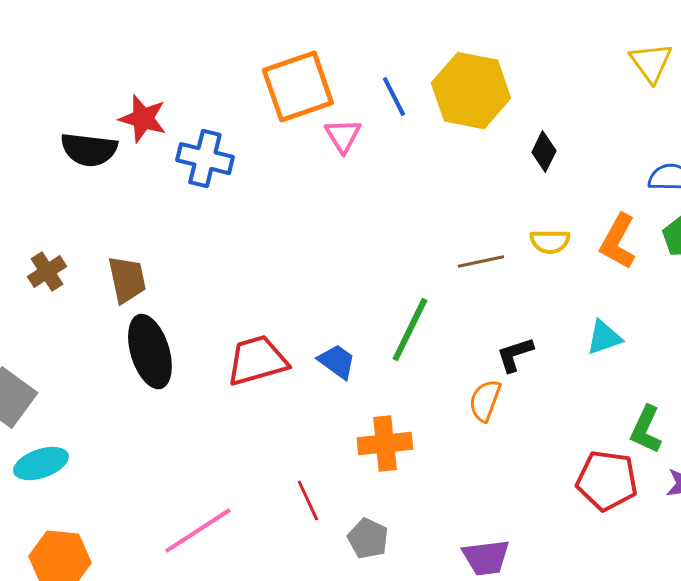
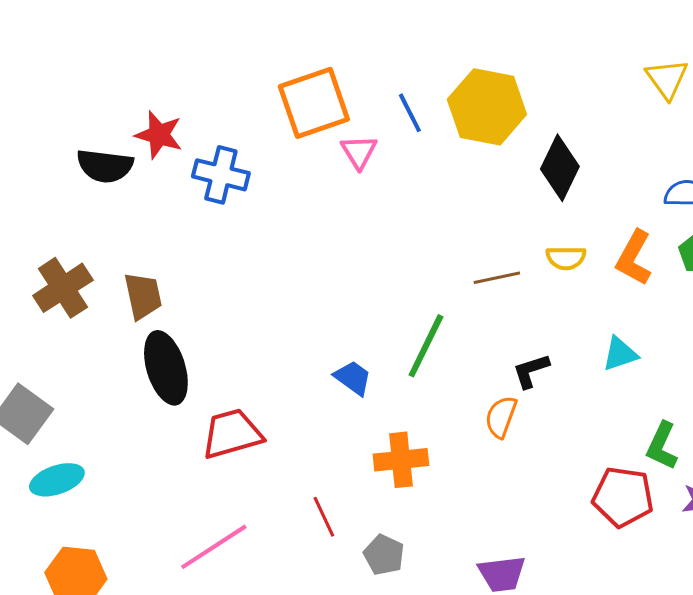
black diamond: (544, 152) -> (560, 168), size x1.6
brown cross: (47, 272) -> (63, 288), size x1.5
red trapezoid: (257, 361) -> (232, 434), moved

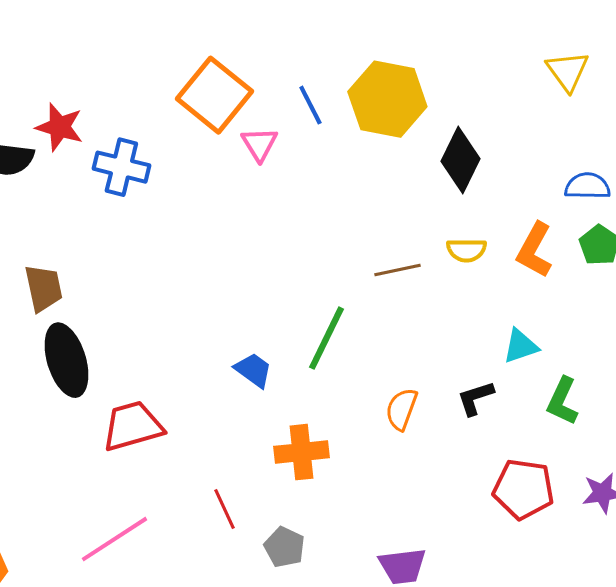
orange square: (314, 103) -> (214, 95), turned -32
black L-shape: (531, 371) -> (475, 398), moved
green L-shape: (662, 446) -> (562, 401), moved

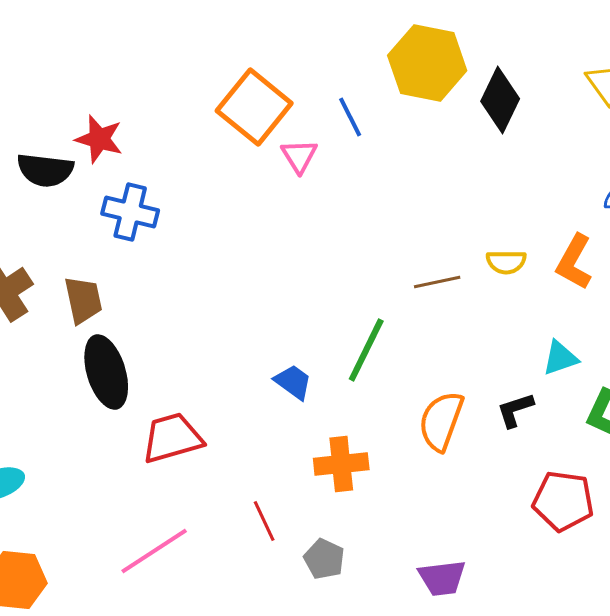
yellow hexagon: (387, 99) -> (427, 63), moved
black diamond: (460, 160) -> (500, 100), moved
blue cross: (121, 167) -> (130, 212), moved
orange semicircle: (401, 409) -> (441, 421), size x1.4

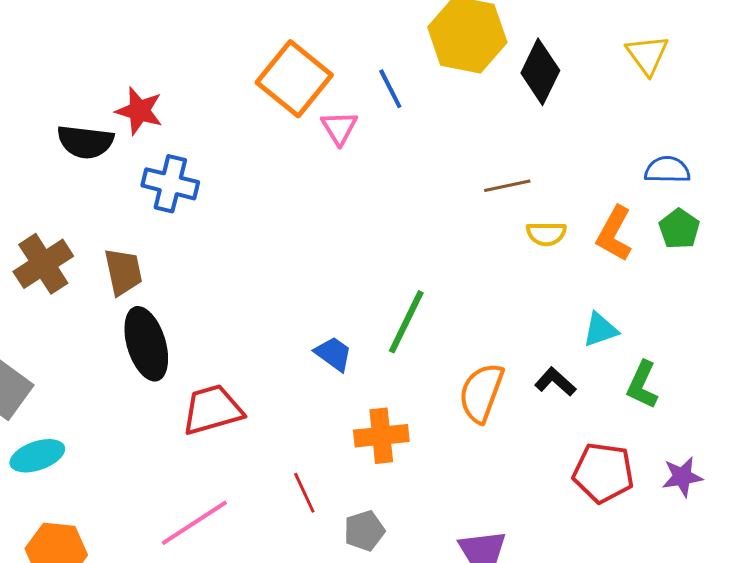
brown line: (437, 282) -> (507, 186), moved
black L-shape: (515, 410) -> (555, 382), turned 60
gray pentagon: (324, 559) -> (364, 531), turned 30

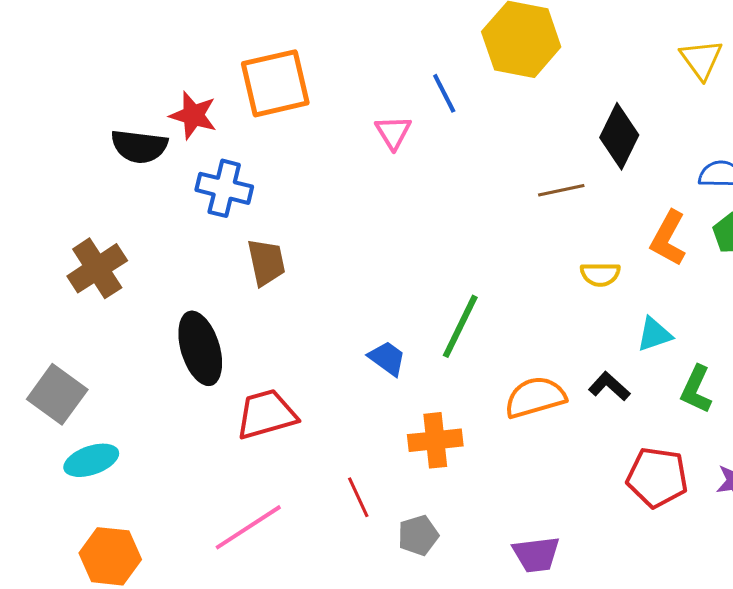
black diamond: (540, 72) -> (619, 136), moved
orange square: (294, 79) -> (275, 83), moved, turned 38
yellow semicircle: (546, 234) -> (600, 274), moved
brown trapezoid: (123, 272) -> (266, 262), moved
orange semicircle: (481, 393) -> (535, 397), turned 54

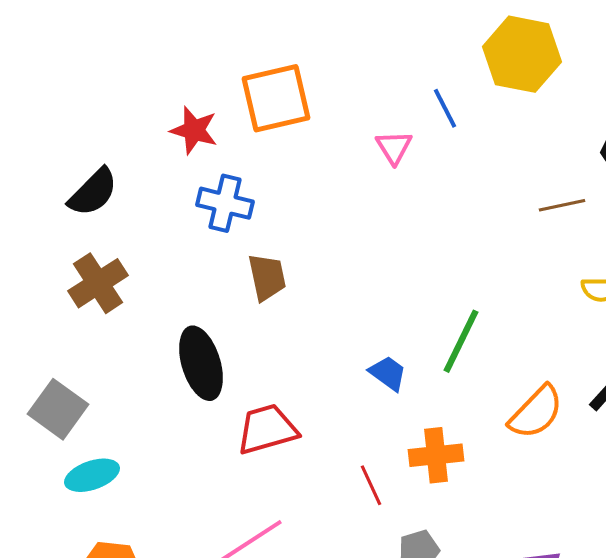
black semicircle: (139, 146) -> (93, 192), moved, turned -52
orange semicircle: (535, 397) -> (536, 412), turned 150
red line: (358, 497) -> (371, 485), moved

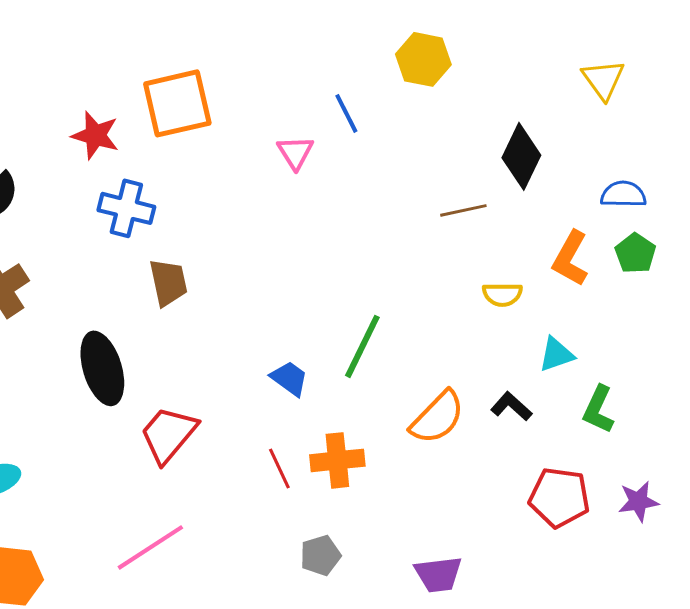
yellow hexagon: (522, 54) -> (423, 59), size x0.7
red trapezoid: (267, 429) -> (168, 434), turned -34
red line: (371, 485) -> (279, 468), moved

